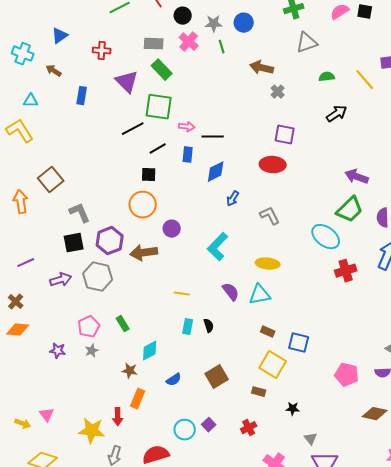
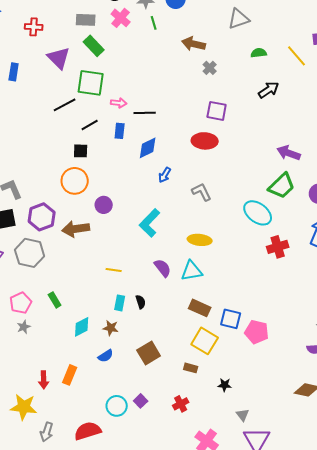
brown rectangle: (268, 332) -> (200, 308), size x1.5
brown star: (130, 371) -> (111, 328), moved
pink pentagon: (347, 375) -> (257, 332), moved
red arrow: (118, 417) -> (44, 380), moved

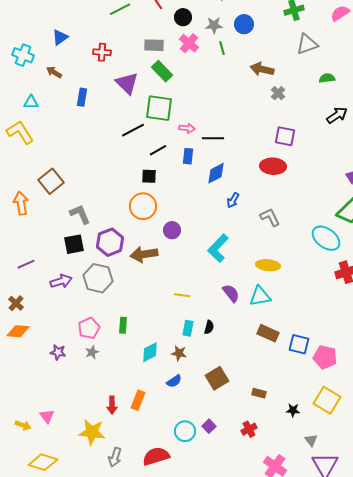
green rectangle: (55, 300) -> (123, 325), turned 35
black semicircle: (141, 302) -> (209, 327), turned 32
yellow square: (205, 341) -> (327, 400), moved

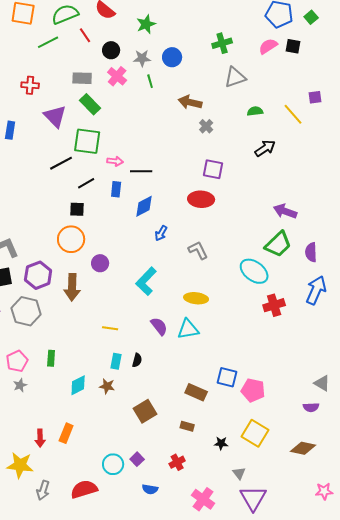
brown arrow: (144, 254) -> (72, 287), turned -80
brown rectangle: (268, 333) -> (196, 392), moved
blue semicircle: (174, 381) -> (150, 489), moved, turned 42

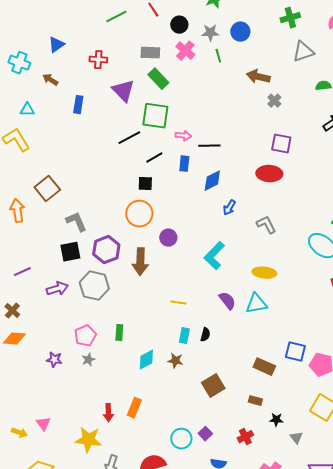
black star: (221, 443) -> (276, 420), moved
gray triangle: (239, 473) -> (296, 438), moved

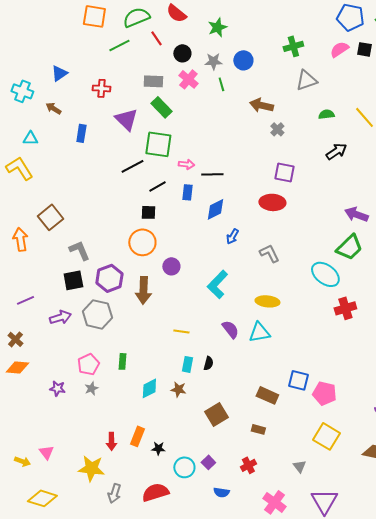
black star: (276, 420) -> (158, 448), moved

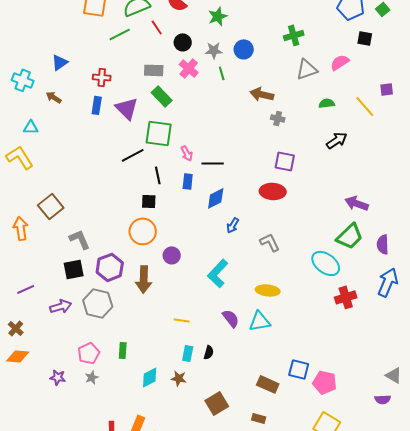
pink semicircle: (339, 49) -> (340, 62), moved
gray cross: (277, 129) -> (278, 118), turned -32
blue rectangle: (81, 133) -> (97, 105), moved
pink arrow: (186, 164) -> (187, 153), turned 56
black line: (157, 186) -> (158, 175), turned -72

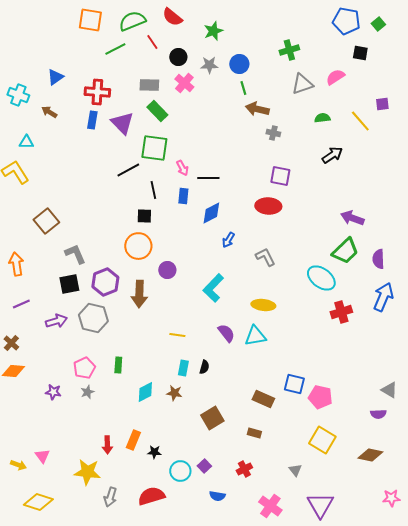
green line: (222, 73) -> (243, 88), moved
red cross: (102, 77) -> (97, 92), size x1.4
orange arrow: (21, 228) -> (16, 264), moved

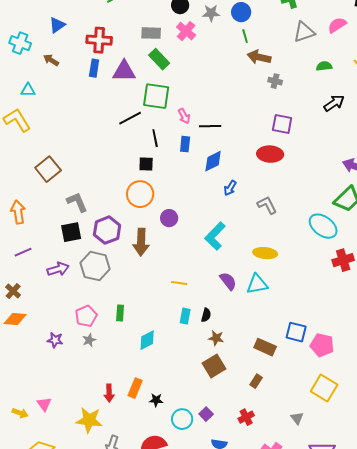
purple triangle: (122, 123) -> (124, 71), turned -45
brown star: (174, 393) -> (216, 338), moved
brown rectangle: (254, 433) -> (256, 381), turned -72

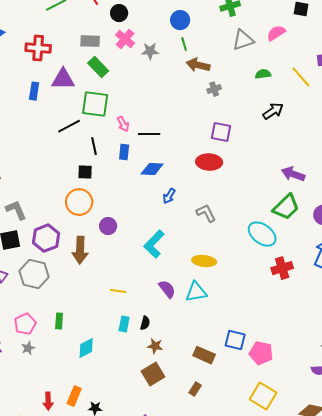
gray star: (211, 13) -> (150, 51), moved
blue rectangle: (94, 68) -> (34, 91), moved
gray cross: (275, 81) -> (214, 89), turned -32
blue diamond: (213, 161) -> (152, 169), turned 30

